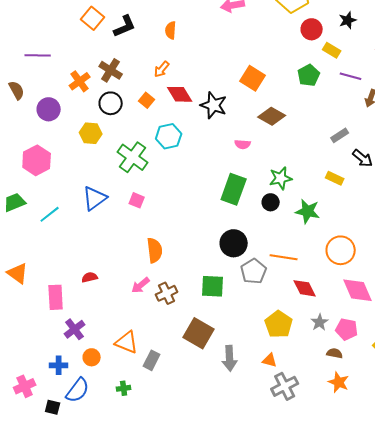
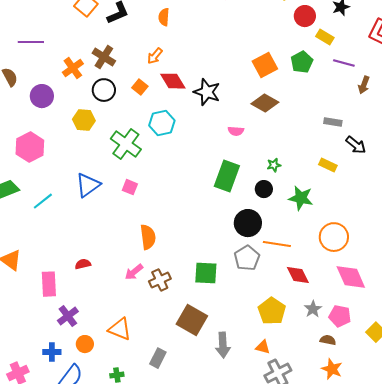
orange square: (253, 78) -> (265, 65), moved, turned 30
gray rectangle: (340, 135) -> (333, 122), turned 42
green star: (281, 178) -> (274, 165), size x0.6
black circle: (234, 243) -> (248, 223), moved
gray rectangle: (152, 360) -> (158, 358), moved

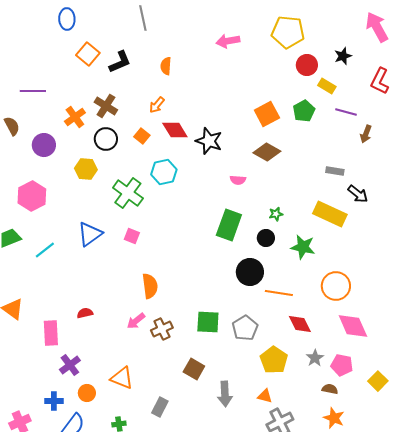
yellow rectangle: (328, 165) -> (330, 214), size x1.8
gray pentagon: (247, 258) -> (245, 328), moved
brown square: (192, 320) -> (194, 369), size x0.7

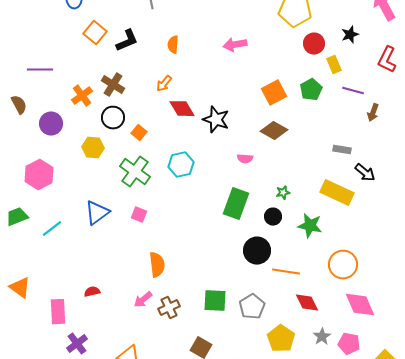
pink arrow: (228, 41) -> (235, 45), moved
yellow rectangle: (327, 86) -> (334, 65), turned 36
orange square: (142, 136) -> (139, 133), moved
cyan hexagon: (164, 172) -> (181, 165), moved

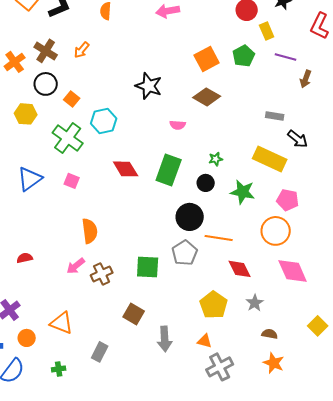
orange arrow: (164, 84) -> (82, 50), moved
red diamond: (182, 109) -> (126, 169), moved
cyan hexagon: (181, 165) -> (104, 121), moved
gray pentagon: (252, 307) -> (185, 253), moved
pink pentagon: (349, 344) -> (288, 200), moved

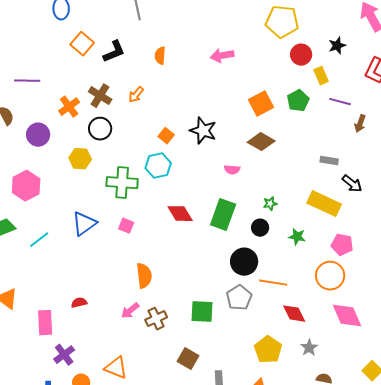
orange square: (72, 99) -> (166, 136), moved
green cross: (68, 138) -> (122, 183), turned -32
green star: (243, 192) -> (297, 237), size x0.7

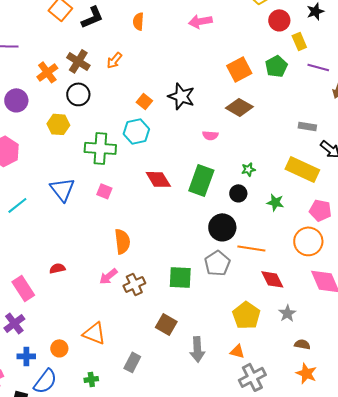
blue triangle: (84, 224) -> (62, 189), turned -32
pink rectangle: (45, 323) -> (23, 288), turned -30
purple cross: (64, 355) -> (14, 323), moved

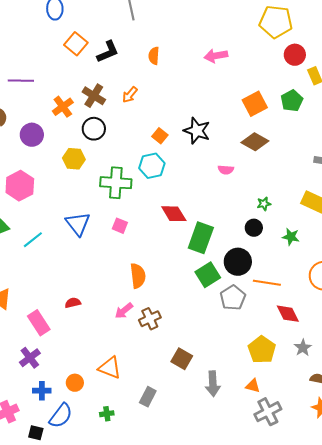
green rectangle: (201, 180) -> (201, 238), moved
green square: (180, 277) -> (208, 275), moved, turned -35

